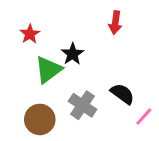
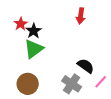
black star: (73, 54) -> (34, 31), moved
gray cross: (83, 105) -> (72, 84), moved

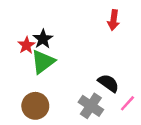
red arrow: (81, 16) -> (114, 20), moved
red star: (21, 24) -> (26, 45), moved

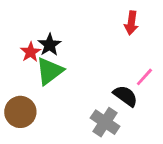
pink line: (127, 103) -> (144, 77), moved
brown circle: (35, 106) -> (20, 112), moved

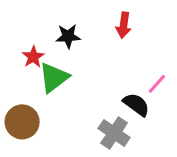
red arrow: (131, 23) -> (124, 25), moved
black star: (50, 45) -> (68, 36), moved, turned 30

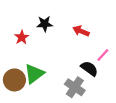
red arrow: (124, 25) -> (81, 31), moved, turned 105
green triangle: (54, 77) -> (34, 74), moved

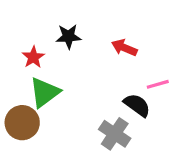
pink line: (103, 55) -> (158, 84), turned 32
green triangle: (34, 74) -> (45, 92), moved

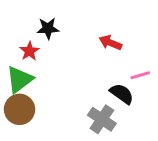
black star: (68, 36) -> (48, 28), moved
green triangle: (45, 92) -> (20, 80), moved

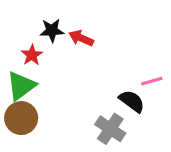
red arrow: (110, 43) -> (81, 38), moved

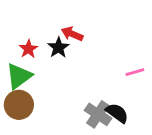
black star: (52, 30) -> (58, 48), moved, turned -30
black semicircle: (132, 101) -> (117, 113), moved

